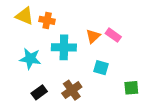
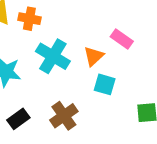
orange triangle: (93, 36) -> (94, 56), moved
cyan cross: (64, 47) -> (53, 56), turned 30

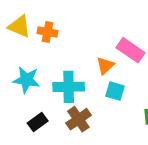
pink rectangle: (122, 39) -> (131, 50), size x1.4
cyan cross: (53, 56) -> (69, 87), moved, turned -32

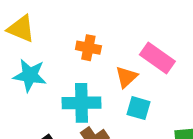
orange cross: (47, 32) -> (88, 48), moved
cyan star: (26, 80) -> (30, 75), moved

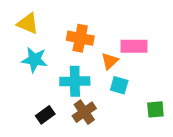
orange cross: (88, 48) -> (80, 38), size x1.4
pink rectangle: (157, 58) -> (134, 46), turned -35

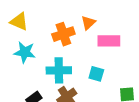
orange cross: (80, 38) -> (63, 34), turned -30
orange triangle: (110, 61) -> (88, 23), moved

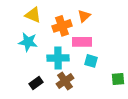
yellow triangle: (19, 22) -> (33, 15), moved
pink rectangle: (109, 41) -> (82, 42), moved

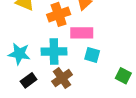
cyan star: (28, 42) -> (19, 54), moved
green square: (118, 79) -> (123, 76), turned 32

